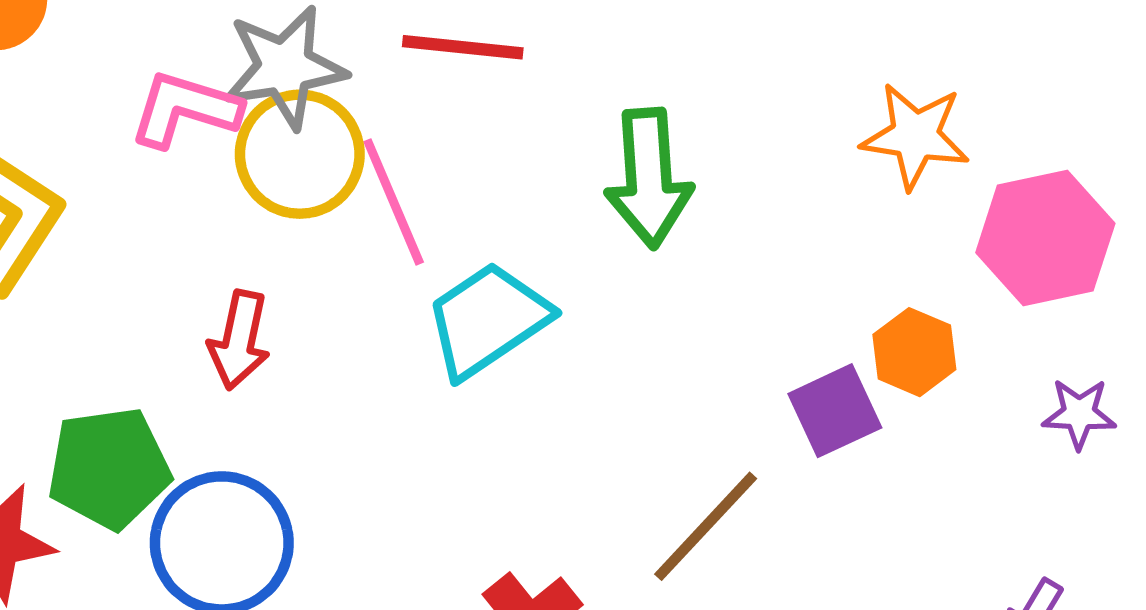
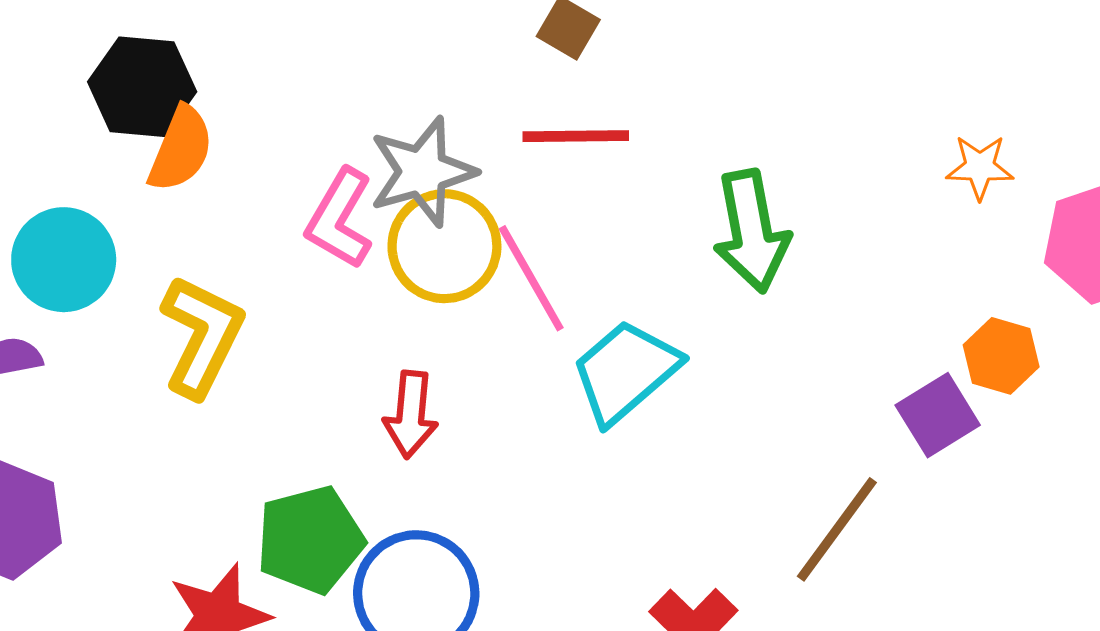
pink L-shape: (185, 109) -> (340, 219), turned -70
orange star: (915, 136) -> (980, 167), size x0.7

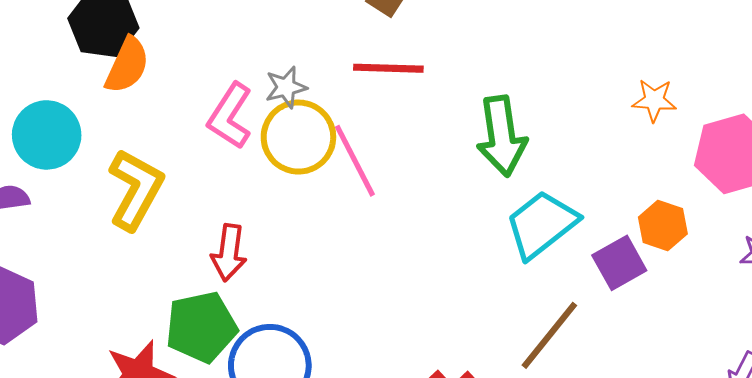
gray star: (422, 172) -> (286, 87), size x0.6
cyan trapezoid: (625, 372) -> (542, 224), moved
red arrow: (411, 415) -> (229, 253), moved

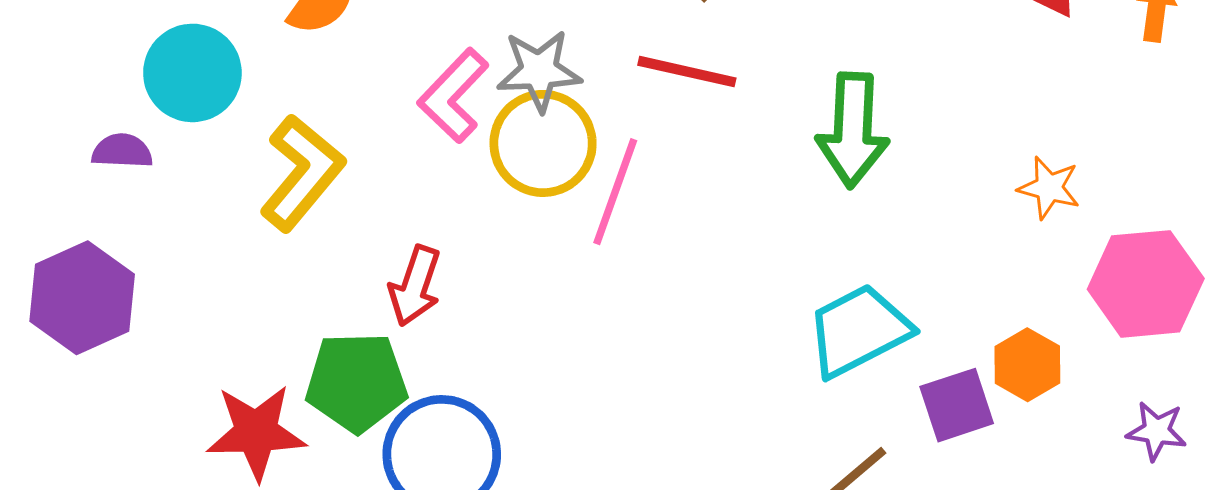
gray star: (286, 87) -> (539, 71), size x1.4
green arrow: (502, 136) -> (853, 130), moved
pink line: (355, 161) -> (615, 192), turned 36

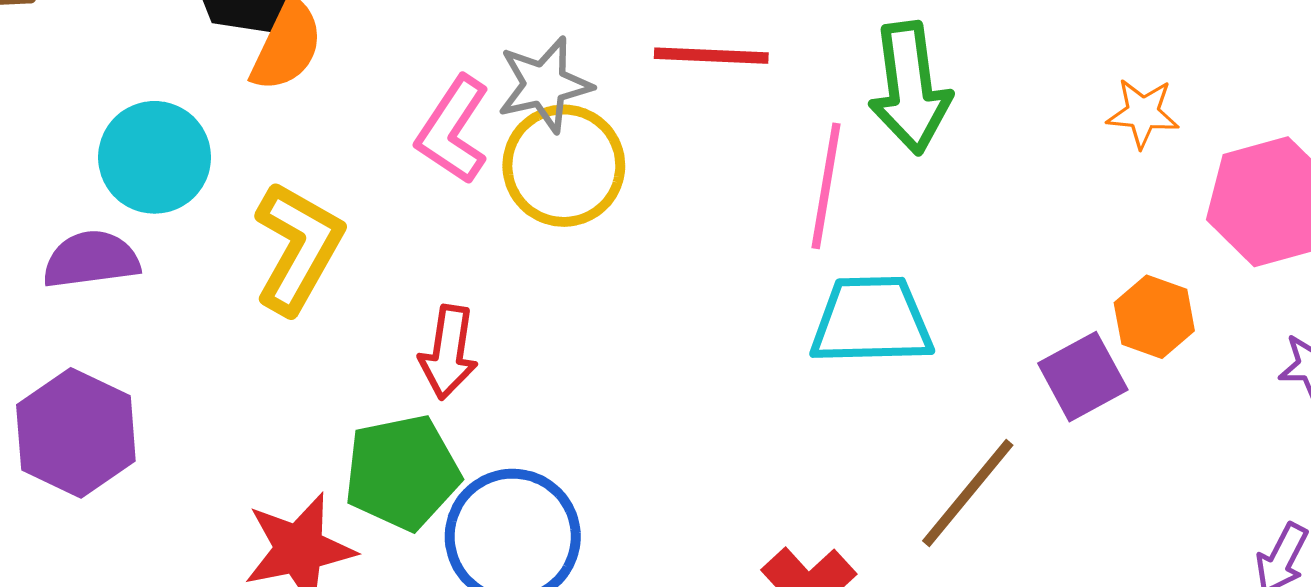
purple semicircle: (122, 151) -> (91, 260), size x1.4
pink line: (615, 192) -> (826, 186), moved
cyan trapezoid: (859, 331) -> (871, 321), moved, turned 36

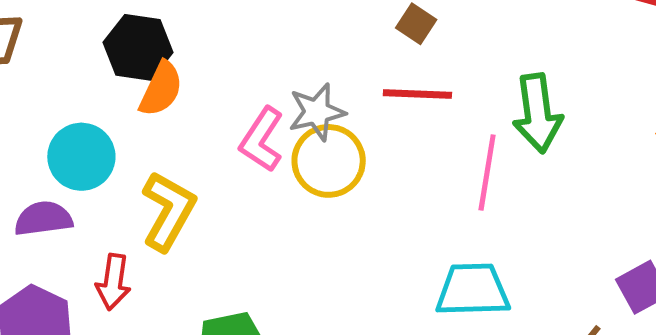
cyan trapezoid: (871, 321) -> (473, 290), moved
red arrow: (448, 352) -> (113, 282), moved

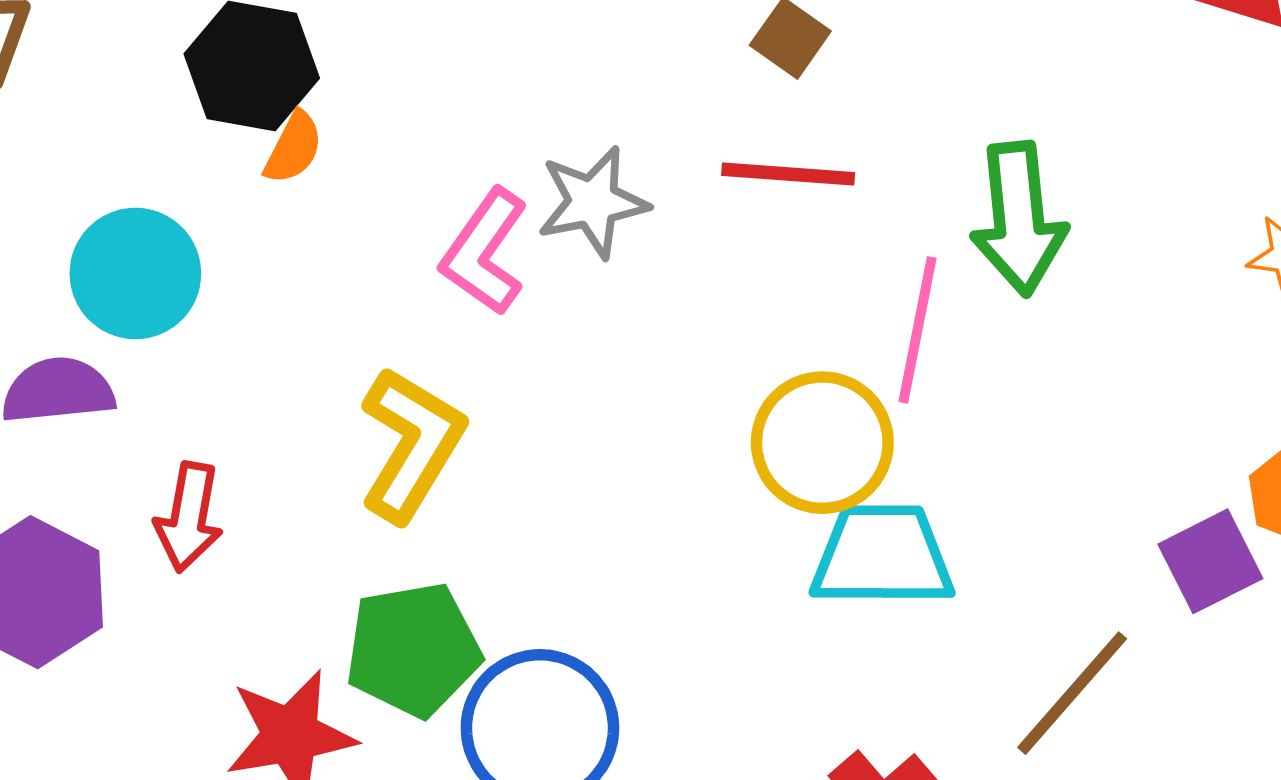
orange semicircle: (161, 89) -> (293, 148), size x0.7
yellow circle: (329, 161) -> (822, 443), moved
yellow L-shape: (168, 211) -> (411, 444), moved

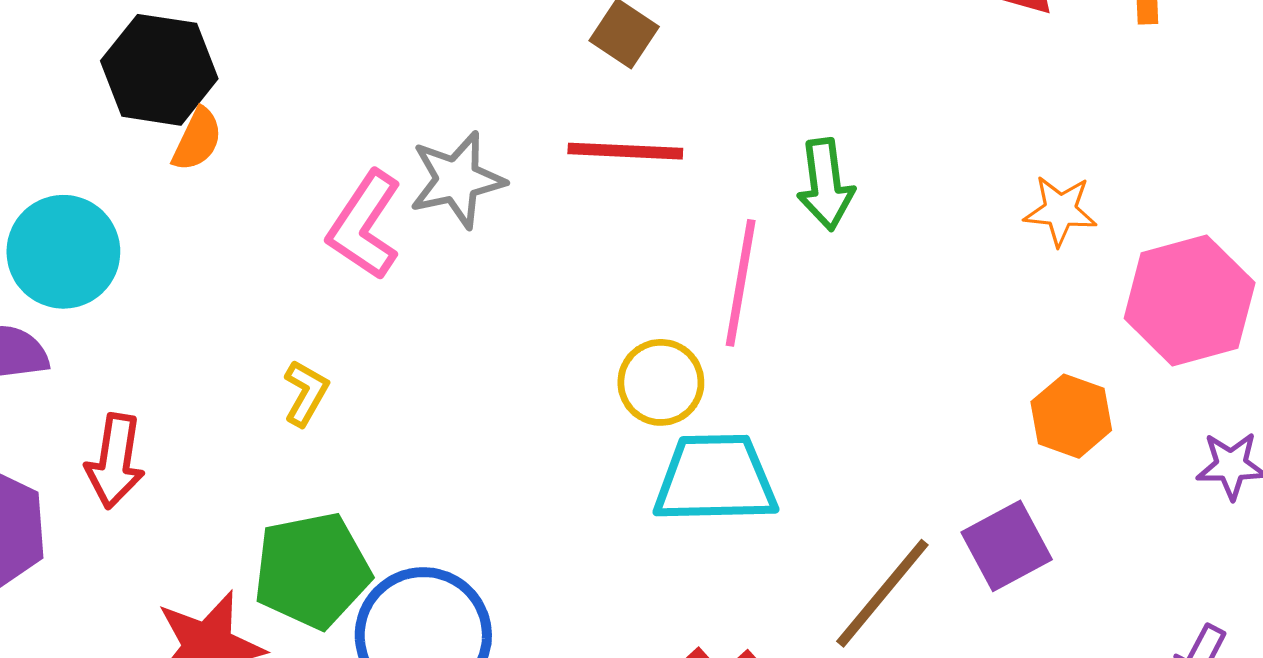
green arrow: (1019, 219) -> (826, 184), size x0.7
yellow circle: (822, 443) -> (661, 382), size x0.7
yellow L-shape: (411, 444) -> (306, 393), size x0.5
purple square: (1210, 561) -> (1007, 546), moved

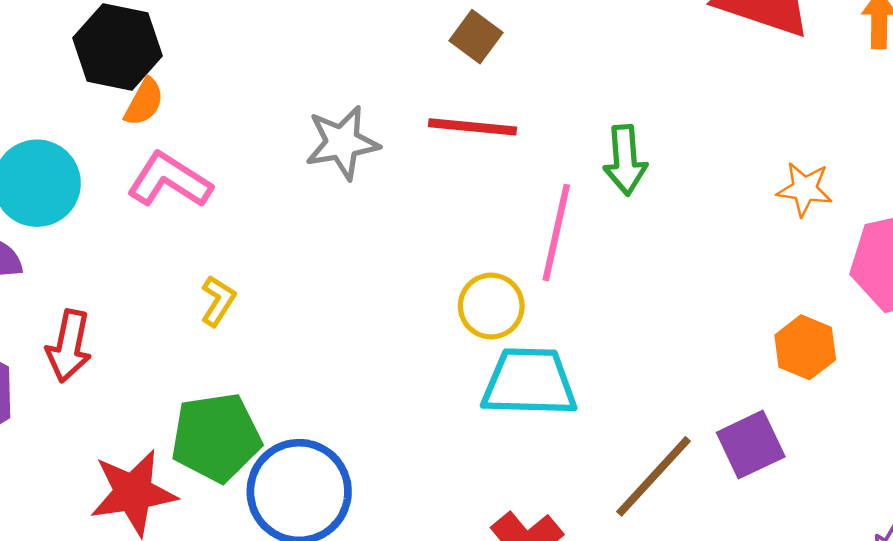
pink L-shape: (365, 225) -> (169, 180), moved, turned 86

